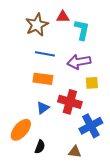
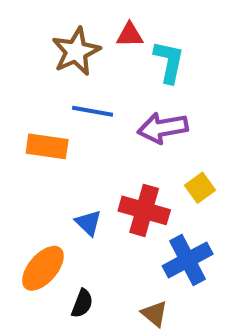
orange rectangle: (43, 79) -> (47, 146), moved
yellow square: (92, 83) -> (200, 188), moved, turned -32
blue triangle: (43, 108) -> (88, 223), turned -40
brown triangle: (75, 152) -> (154, 314), turned 32

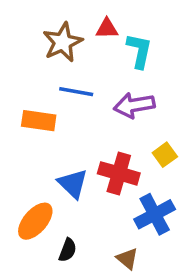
blue triangle: (88, 223) -> (73, 184), size x1.4

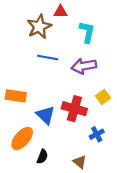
red triangle: (107, 29) -> (60, 12), moved
orange rectangle: (39, 121) -> (16, 96), moved
blue cross: (155, 214) -> (97, 134), size x0.6

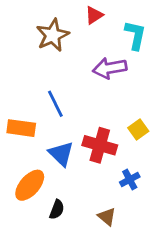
red triangle: (60, 12) -> (94, 15), moved, turned -32
cyan L-shape: (87, 32) -> (135, 35), moved
blue line: (48, 58) -> (55, 104), moved, turned 54
purple arrow: (84, 66) -> (110, 68), moved

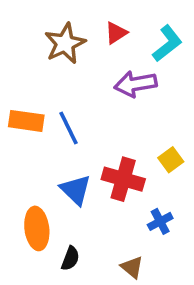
red triangle: (94, 15) -> (116, 33), moved
cyan L-shape: (135, 35) -> (167, 43), turned 40
orange rectangle: (21, 128) -> (26, 121), moved
orange ellipse: (30, 185) -> (37, 228), turned -48

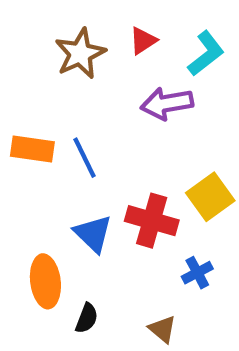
yellow square: (171, 160) -> (210, 197), size x1.5

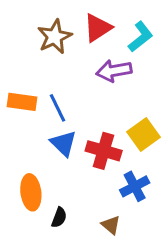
red triangle: (143, 41) -> (98, 28), size x1.5
blue triangle: (93, 234) -> (63, 143), moved
blue cross: (197, 273) -> (135, 186), size x1.4

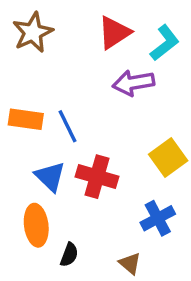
brown star: (55, 37) -> (33, 32), moved
blue triangle: (63, 143) -> (50, 177), moved
red cross: (104, 151) -> (97, 177), moved

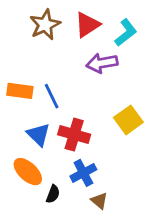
brown star: (33, 32) -> (45, 25), moved
blue cross: (158, 218) -> (83, 173), moved
orange ellipse: (36, 225) -> (28, 172), turned -40

